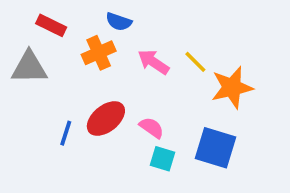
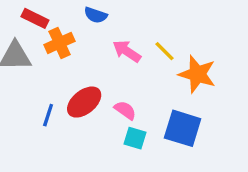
orange cross: (99, 53) -> (60, 43), moved
orange star: (232, 87) -> (197, 74), turned 30

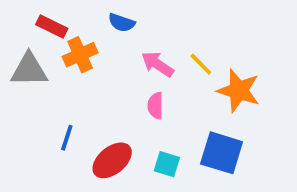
red ellipse: (84, 102) -> (112, 160), moved
pink semicircle: (125, 110) -> (156, 106), moved, turned -125

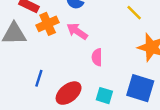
pink arrow: (157, 64) -> (77, 31), moved
yellow line: (201, 64) -> (134, 13), moved

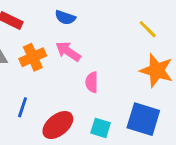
yellow line: (134, 13) -> (148, 29), moved
orange cross: (48, 24) -> (33, 57), moved

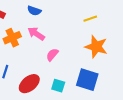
yellow line: (148, 29) -> (90, 19), turned -64
pink semicircle: (92, 82) -> (52, 55), turned 40

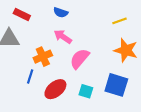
orange cross: (12, 38) -> (43, 57), moved
pink semicircle: (52, 55) -> (80, 59), size x1.5

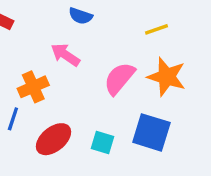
blue semicircle: (61, 12) -> (81, 16), moved
pink semicircle: (80, 59) -> (119, 78), moved

